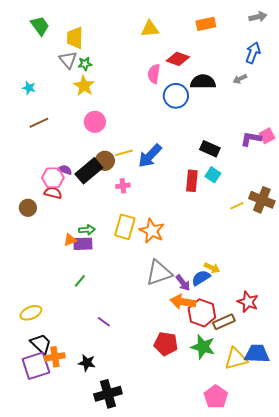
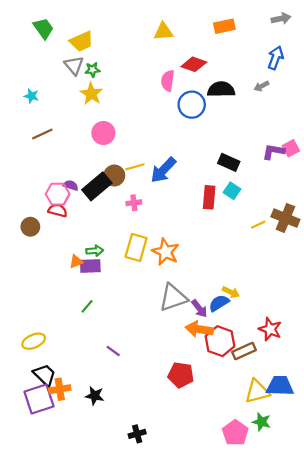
yellow trapezoid: (75, 38) -> (82, 41), turned -115
green star: (203, 347) -> (261, 422), moved, size x0.7
black cross: (108, 394) -> (137, 434), moved, size x0.6

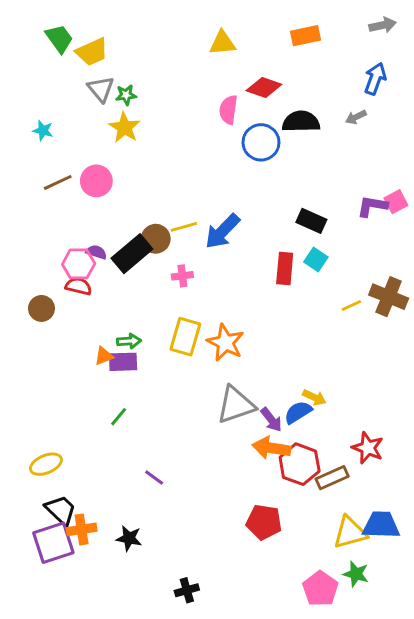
yellow trapezoid: (82, 41) -> (92, 52), moved
pink circle: (103, 133) -> (96, 181), moved
red pentagon: (181, 375) -> (264, 522), moved

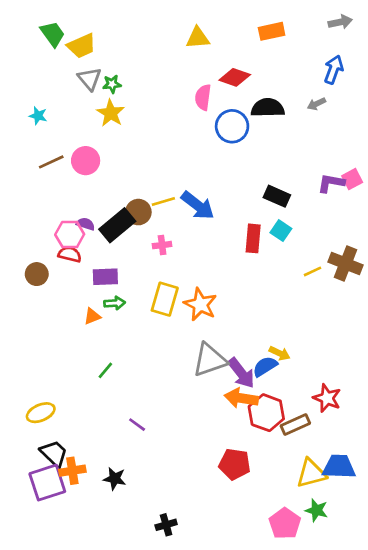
blue arrow: (222, 231) -> (198, 205), turned -96
purple rectangle: (123, 362) -> (105, 277), moved
purple arrow: (271, 420) -> (241, 373), size x1.4

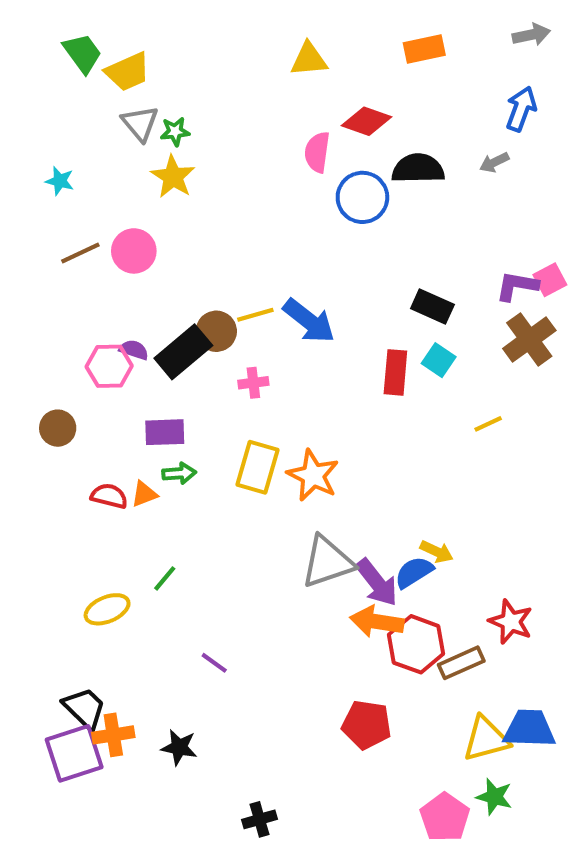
red semicircle: (70, 254) -> (109, 496), moved
brown cross: (346, 264) -> (529, 339), moved, turned 32
yellow ellipse: (41, 413) -> (107, 609), moved

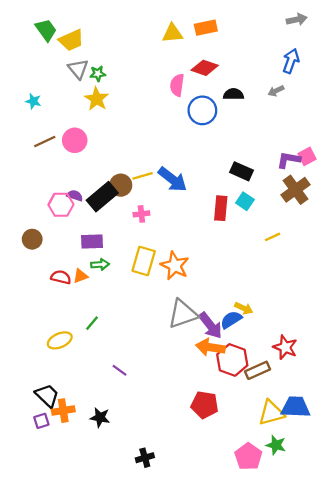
orange rectangle: (424, 49) -> (206, 28), moved
black semicircle: (418, 169) -> (233, 94), size x0.7
purple square: (74, 753) -> (41, 421), size x0.5

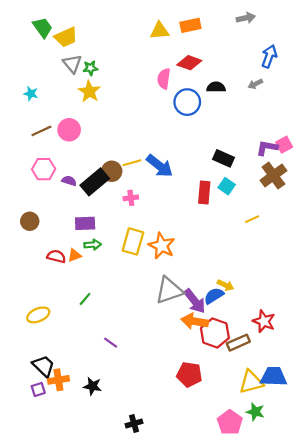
gray arrow: (297, 20) -> (246, 18), moved
pink hexagon: (61, 205) -> (44, 169), moved
yellow ellipse: (60, 340) -> (38, 315), moved

